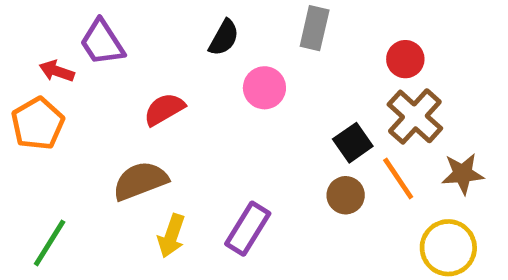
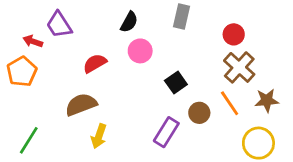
pink circle: (264, 88) -> (140, 51), moved
black square: (353, 143) -> (176, 83), moved
purple rectangle: (248, 229) -> (166, 132), moved

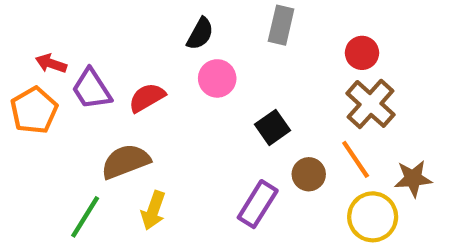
purple trapezoid: (59, 25) -> (92, 89), moved
brown star: (267, 100) -> (413, 179), moved
green line: (29, 140) -> (85, 217), moved
yellow circle: (258, 143) -> (373, 217), moved

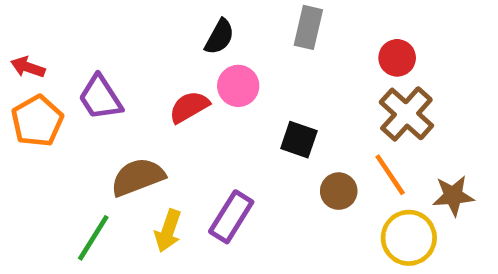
red arrow: (51, 64) -> (28, 67), moved
red semicircle: (147, 98) -> (189, 107), moved
black square: (273, 127) -> (299, 140), turned -36
purple rectangle: (258, 204) -> (231, 217), moved

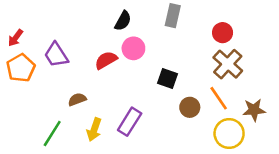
red arrow: (28, 67) -> (16, 38), turned -72
brown semicircle: (138, 177) -> (77, 99), size x0.6

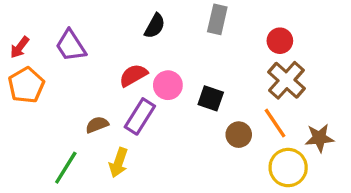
pink circle: (133, 48) -> (168, 85), moved
purple trapezoid: (56, 55) -> (71, 46), moved
purple rectangle: (130, 122) -> (140, 116), moved

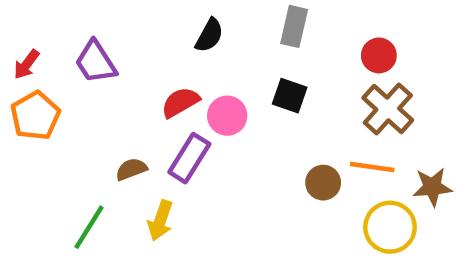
black square: (211, 98) -> (290, 96), moved
orange line: (275, 123) -> (372, 167), turned -48

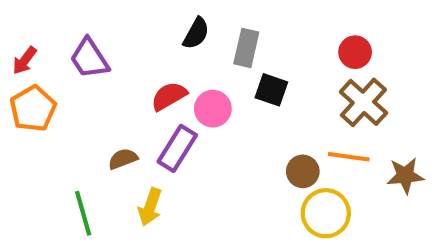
gray rectangle: (294, 26) -> (246, 48), moved
green line: (89, 227) -> (83, 213), turned -48
yellow circle: (390, 227) -> (326, 213), moved

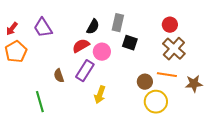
black semicircle: (196, 33) -> (93, 27), moved
brown semicircle: (123, 159) -> (59, 76), turned -88
yellow arrow: (150, 207) -> (100, 95), moved

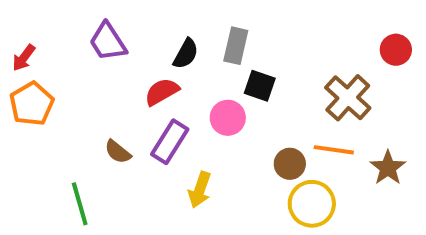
red circle: (170, 25) -> (396, 50), moved
purple trapezoid: (43, 28) -> (108, 42), moved
pink circle: (102, 52) -> (228, 118), moved
brown semicircle: (59, 76) -> (118, 152), turned -32
brown star: (194, 84) -> (388, 168), turned -30

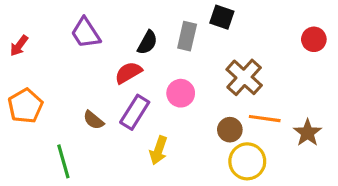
black square: (260, 86) -> (222, 17), moved
brown cross: (348, 98) -> (244, 77), moved
orange pentagon: (32, 104) -> (25, 106), moved

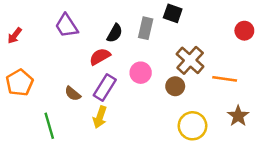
orange line: (265, 119) -> (225, 79), moved
brown circle: (230, 130) -> (175, 86), moved
brown star: (308, 133) -> (238, 116), moved
yellow arrow: (159, 150) -> (100, 117), moved

